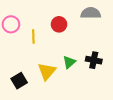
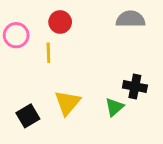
red circle: (59, 24) -> (60, 22), moved
green triangle: (69, 62) -> (114, 107), moved

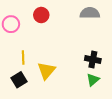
yellow line: (48, 53) -> (23, 57), moved
green triangle: (114, 107) -> (93, 80), moved

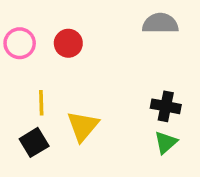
red circle: (41, 15) -> (68, 43), moved

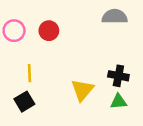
yellow triangle: (83, 126) -> (82, 90), moved
green triangle: (166, 142) -> (118, 102), turned 36

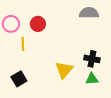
yellow line: (30, 73) -> (23, 44), moved

